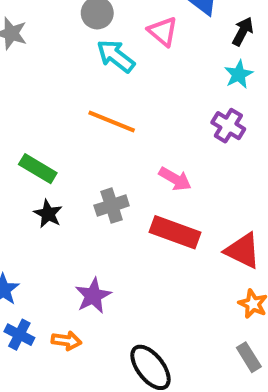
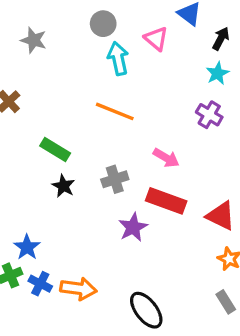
cyan arrow: (116, 56) -> (118, 58), turned 40
purple star: (93, 296) -> (133, 227), moved
orange arrow: (66, 341) -> (78, 289), size x1.5

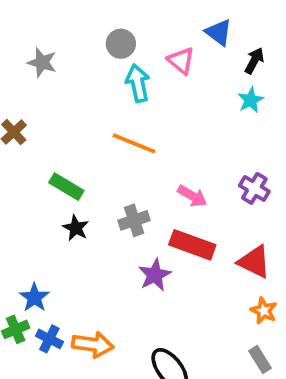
purple cross: (209, 115) -> (254, 188), moved

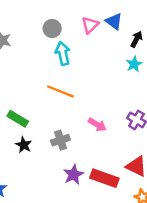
pink triangle: (181, 61) -> (90, 25), moved, turned 36
red rectangle: (192, 245) -> (104, 178), moved

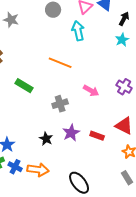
cyan arrow: (63, 53) -> (78, 31), moved
black star: (24, 145) -> (46, 139), moved
red rectangle: (104, 178) -> (97, 136), size x0.6

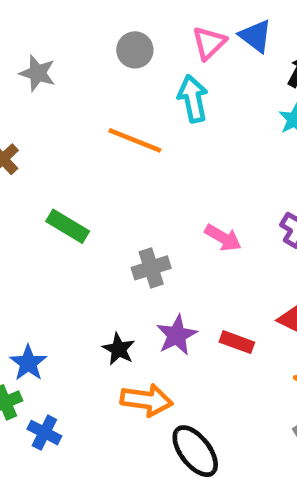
orange line: (60, 63) -> (135, 140), moved
blue cross: (15, 167) -> (44, 433), moved
orange arrow: (38, 170) -> (146, 400), moved

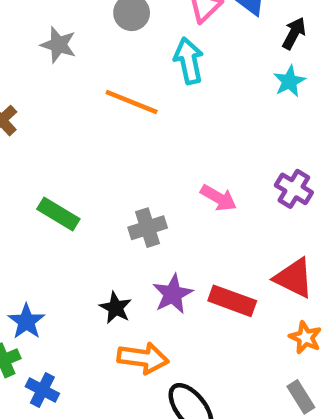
gray star: (37, 73) -> (58, 45), moved
green rectangle: (68, 226) -> (58, 214), moved
red rectangle: (237, 342) -> (232, 301), size x1.4

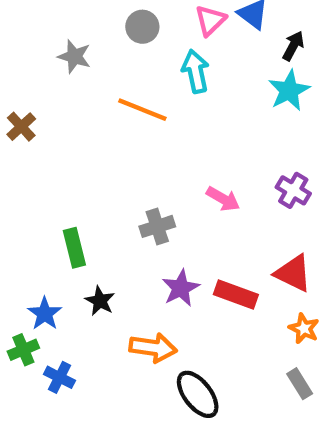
cyan star: (289, 81) -> (289, 90), size x1.4
green rectangle: (58, 214) -> (74, 248), moved, turned 45
black star: (116, 308) -> (100, 301), moved

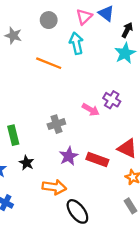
purple cross: (293, 190) -> (112, 100), moved

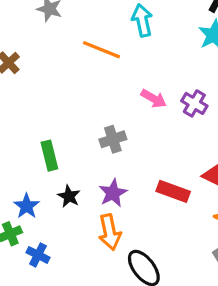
pink arrow: (91, 110) -> (154, 99), moved
purple star: (69, 156) -> (113, 193), moved
orange arrow: (54, 187) -> (110, 232), turned 70

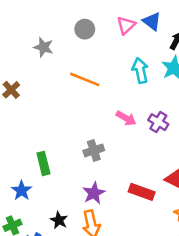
cyan arrow: (142, 20) -> (140, 70), moved
black star: (69, 196) -> (59, 220), moved
blue star: (27, 206) -> (22, 191), moved

